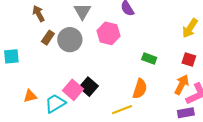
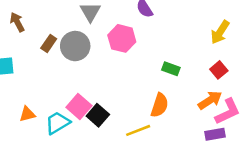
brown arrow: (39, 14) -> (17, 22), moved
red square: (189, 60) -> (219, 70), turned 32
orange arrow: (182, 85) -> (210, 100), turned 30
black square: (89, 87) -> (98, 115), moved

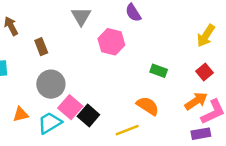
brown rectangle: (49, 43) -> (41, 47), turned -56
gray circle: (75, 46) -> (51, 84), moved
orange semicircle: (160, 105) -> (148, 106), turned -75

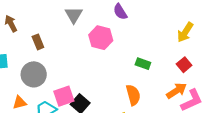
gray circle: (51, 84) -> (34, 74), moved
orange semicircle: (148, 106) -> (133, 95), turned 42
pink square: (70, 107) -> (64, 96), turned 30

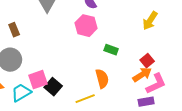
pink hexagon: (101, 38) -> (86, 26), moved
red square: (184, 65) -> (147, 61), moved

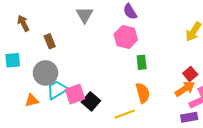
green rectangle: (111, 50) -> (142, 62), moved, turned 64
cyan trapezoid: (21, 93) -> (57, 90), moved

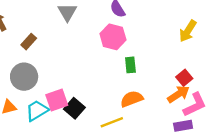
brown rectangle: (50, 41) -> (29, 42), turned 64
cyan trapezoid: (57, 90) -> (37, 111), moved
orange semicircle: (143, 93) -> (132, 99), turned -96

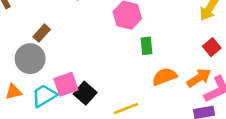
brown rectangle: (29, 42) -> (42, 33), moved
red square: (184, 78) -> (212, 47), moved
orange semicircle: (132, 99) -> (164, 77), moved

